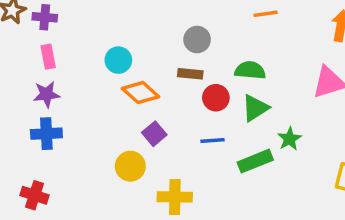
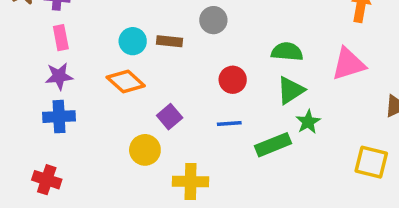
green semicircle: (250, 70) -> (287, 52), moved
brown rectangle: (190, 74) -> (170, 41), moved
orange diamond: (141, 93) -> (126, 81), moved
green triangle: (255, 108) -> (291, 90), moved

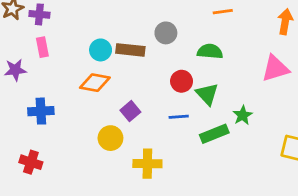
brown rectangle: (170, 41) -> (130, 50), size x1.4
green semicircle: (287, 52) -> (210, 51), moved
purple star: (59, 76) -> (15, 70), moved
orange diamond: (126, 81) -> (95, 83), turned -32
green triangle: (291, 90) -> (207, 94), moved, turned -40

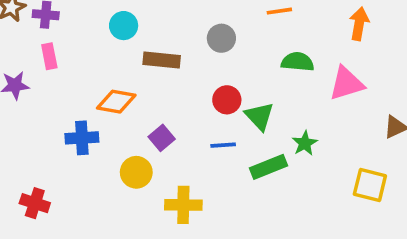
gray circle: (166, 33) -> (221, 38), moved
cyan circle: (101, 50) -> (124, 26), moved
green semicircle: (210, 51) -> (297, 62), moved
blue cross: (41, 111) -> (82, 138), moved

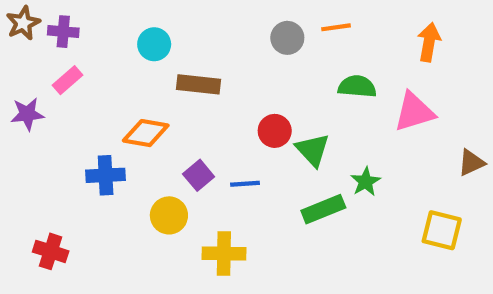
gray circle: (221, 38) -> (287, 38), moved
pink rectangle: (49, 56) -> (67, 80), turned 60
blue line: (223, 145) -> (245, 184), moved

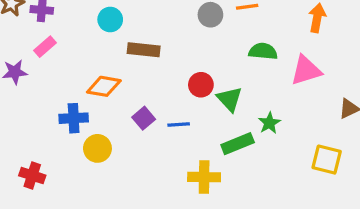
yellow circle: (169, 215) -> (97, 148), moved
yellow cross: (224, 254) -> (204, 177), moved

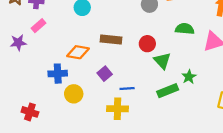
brown rectangle: (144, 50) -> (111, 39), moved
red circle: (201, 85) -> (147, 44), moved
blue line: (179, 125) -> (127, 89), moved
yellow cross: (204, 177) -> (117, 109), moved

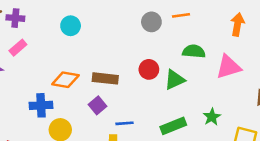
brown rectangle: (111, 39) -> (105, 78), moved
green triangle: (162, 61) -> (175, 80), moved, turned 48
green star: (189, 77) -> (212, 117), moved

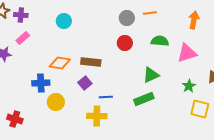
red circle: (149, 69) -> (125, 43), moved
green triangle: (175, 80) -> (151, 75), moved
green star: (212, 117) -> (189, 86), moved

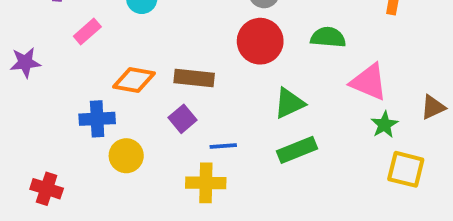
pink rectangle: (23, 38) -> (87, 31), moved
red circle: (125, 43) -> (260, 41), size x1.5
pink triangle: (187, 53) -> (369, 82), moved, turned 40
green triangle: (151, 75) -> (289, 103), moved

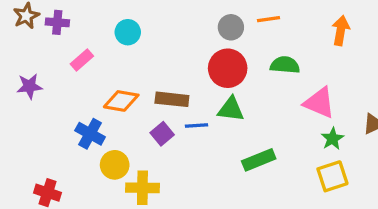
green triangle: (289, 103) -> (231, 109), moved, turned 32
blue cross: (97, 119) -> (90, 134), turned 32
blue line: (223, 146) -> (197, 126), moved
yellow square: (406, 169) -> (332, 176), moved, turned -32
yellow cross: (206, 183) -> (142, 188), moved

